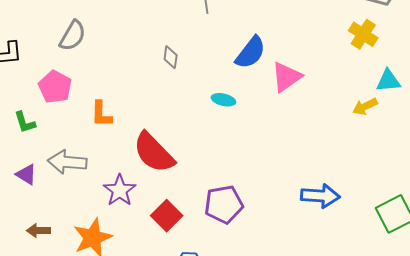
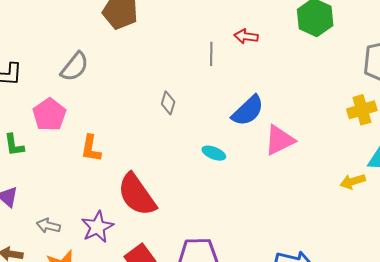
yellow cross: (363, 34) -> (362, 110), turned 32
gray arrow: (67, 162) -> (48, 226), moved, size x0.6

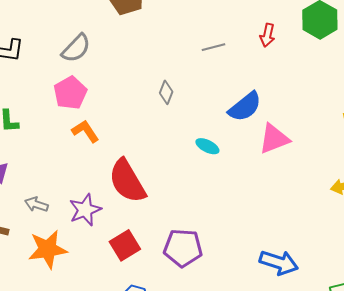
red arrow: (246, 36) -> (267, 35), moved, turned -90
gray line: (211, 54) -> (213, 47), turned 70
pink pentagon: (49, 115) -> (70, 93), moved
orange L-shape: (91, 149) -> (85, 131), turned 132

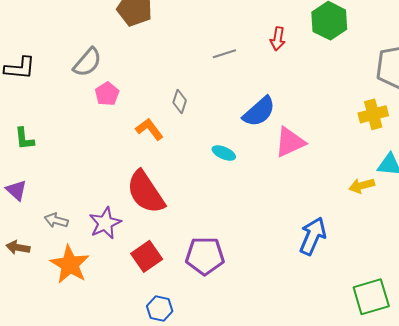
pink pentagon: (70, 93) -> (107, 94), moved, size x0.7
orange L-shape: (85, 131) -> (149, 129), moved
orange star: (48, 249) -> (70, 265), turned -30
blue arrow: (279, 263) -> (313, 236), moved, turned -81

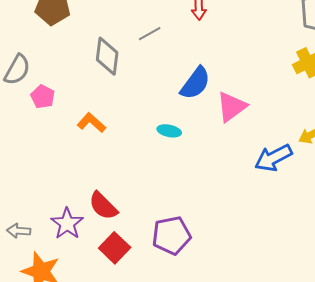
gray diamond: (180, 101) -> (107, 56), moved, size x1.6
red semicircle: (146, 192) -> (103, 206), moved, size x0.7
blue arrow: (313, 236) -> (273, 158), moved, turned -129

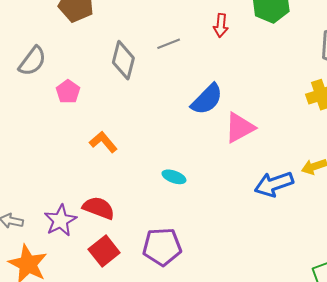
pink pentagon: (43, 97) -> (68, 92), moved
orange L-shape: (91, 123) -> (103, 142), moved
cyan ellipse: (169, 131) -> (174, 177), moved
red semicircle: (103, 206) -> (99, 208), turned 148

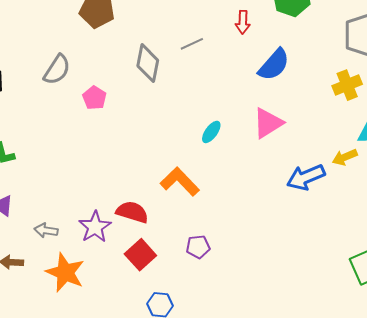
blue semicircle: (207, 99) -> (274, 65), moved
orange L-shape: (103, 142) -> (180, 182), moved, size x1.4
cyan ellipse: (174, 177) -> (211, 132), moved, turned -70
purple pentagon: (162, 247) -> (198, 247), size x0.6

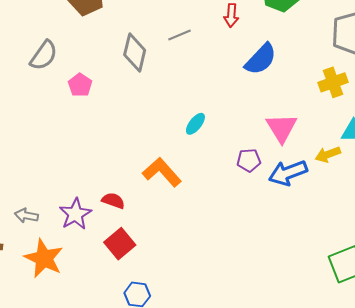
pink triangle: (268, 123) -> (281, 128), moved, turned -32
red semicircle: (132, 212) -> (113, 201), size x0.7
purple pentagon: (198, 247) -> (249, 160), moved

